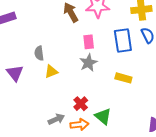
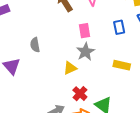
blue rectangle: (123, 40) -> (119, 27), size x0.6
yellow triangle: (51, 72) -> (70, 68), moved

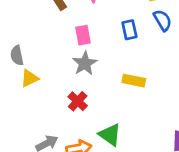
yellow triangle: (70, 68) -> (29, 78), moved
red cross: (80, 94) -> (78, 101), moved

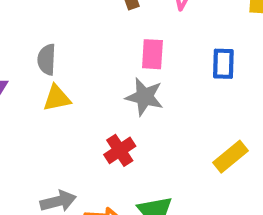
gray star: (85, 63) -> (144, 97), turned 30
yellow rectangle: (134, 81) -> (231, 157), moved, turned -65

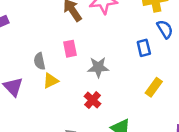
pink rectangle: (152, 54) -> (70, 49), moved
blue rectangle: (223, 64) -> (144, 48), moved

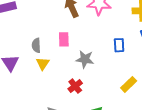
blue rectangle: (144, 48) -> (119, 45), moved
yellow triangle: (51, 81) -> (43, 63), turned -40

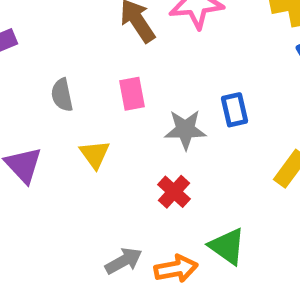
gray semicircle: (36, 45) -> (62, 95), moved
blue rectangle: (119, 45) -> (235, 110), moved

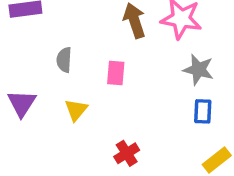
blue rectangle: (235, 110) -> (203, 111), moved
gray star: (185, 130) -> (198, 70), moved

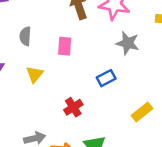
blue rectangle: (203, 111) -> (106, 78), moved, turned 60

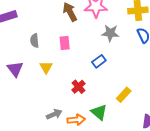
yellow rectangle: (142, 112) -> (124, 95), moved

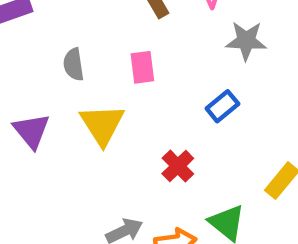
yellow triangle: (46, 67) -> (102, 125), size x1.5

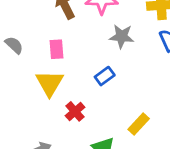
gray semicircle: (74, 64) -> (14, 45), turned 138
yellow triangle: (102, 125) -> (50, 83), moved

